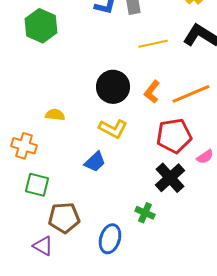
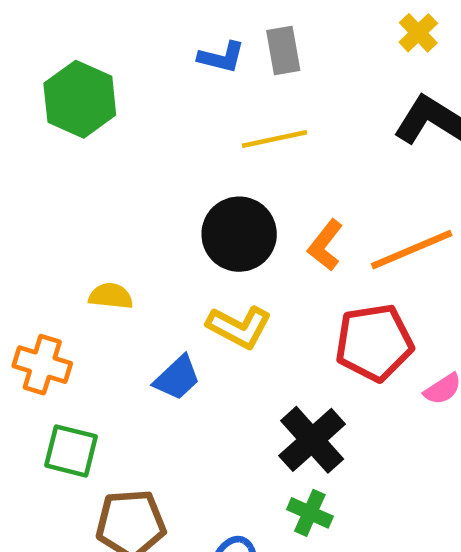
yellow line: (153, 44) -> (275, 139), moved
blue trapezoid: (95, 162) -> (177, 378), moved
black cross: (170, 178) -> (312, 440), moved

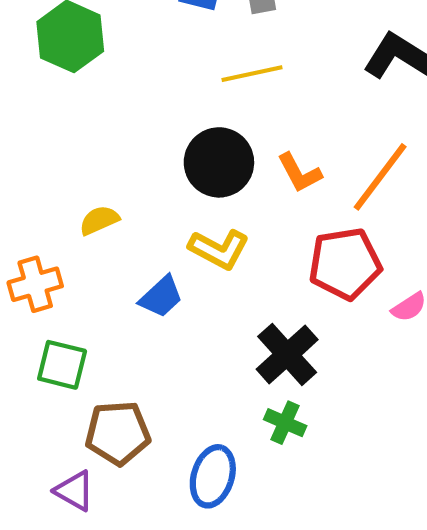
orange L-shape: (325, 245) -> (300, 173), turned -66
orange line: (412, 250) -> (380, 177), turned -30
yellow semicircle: (111, 296) -> (99, 220), turned -30
orange cross: (42, 365) -> (35, 284), turned -33

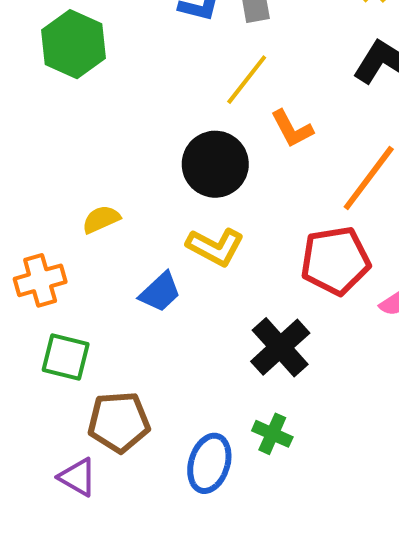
yellow line: (252, 74) -> (247, 80), turned -40
orange L-shape: (300, 173) -> (292, 129), moved
green cross: (285, 423) -> (272, 434), moved

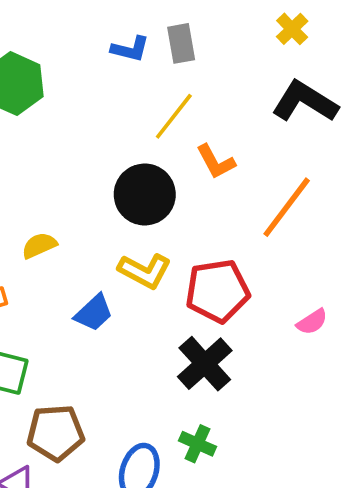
red pentagon: (335, 261) -> (218, 291), moved

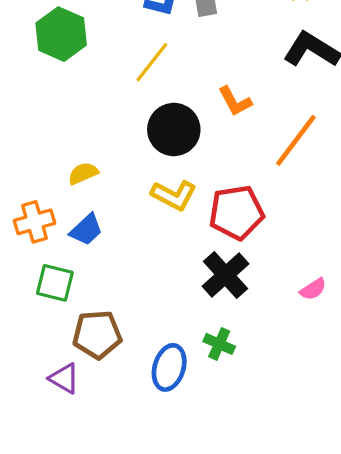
yellow line: (174, 116) -> (152, 62), moved
blue trapezoid: (94, 313) -> (86, 230), moved
pink semicircle: (312, 322) -> (313, 289), moved

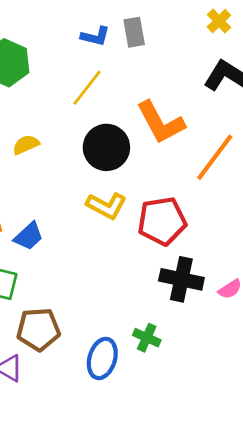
orange L-shape: (235, 101) -> (161, 122), size x1.6
yellow semicircle: (83, 173) -> (26, 145), moved
black cross: (225, 275) -> (181, 279), moved, turned -36

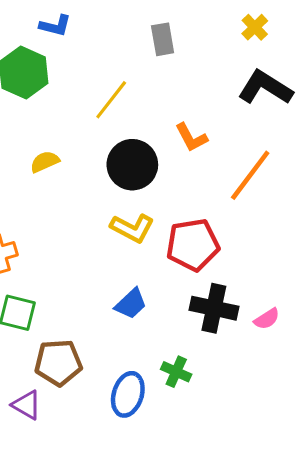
blue L-shape: (95, 36) -> (55, 26), moved
orange L-shape: (161, 122) -> (191, 137), size x0.6
blue trapezoid: (29, 236) -> (131, 304), moved

